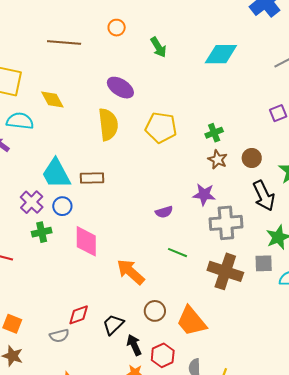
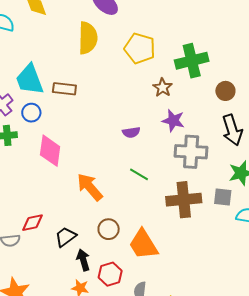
green cross: (214, 133) -> (192, 61), size x1.8
brown star: (218, 159) -> (163, 88), moved
brown cross: (225, 271) -> (184, 200), turned -32

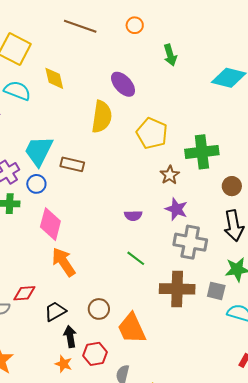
cyan trapezoid: (30, 80) -> (39, 151), turned 40
orange arrow: (90, 187) -> (64, 262), moved

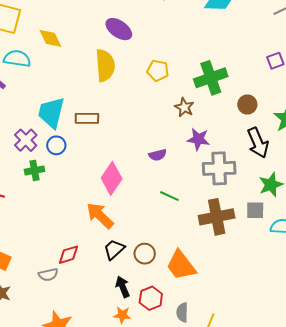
yellow pentagon: (152, 133) -> (158, 71), size x0.7
pink diamond: (50, 224) -> (112, 178), moved, turned 32
black trapezoid: (55, 311) -> (114, 249), moved

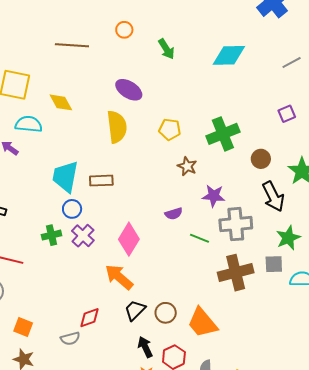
brown star: (184, 107) -> (187, 166), moved
purple cross: (26, 140) -> (83, 236), moved
green line: (169, 196) -> (199, 238), moved

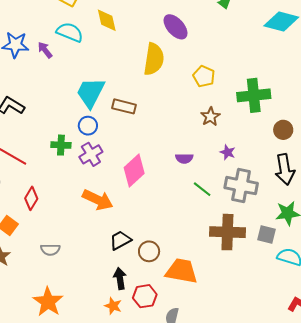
purple star: (214, 196) -> (228, 152), size x0.7
orange arrow: (119, 277) -> (98, 200), moved, turned 148
red diamond: (89, 318) -> (31, 198), moved, turned -55
orange trapezoid: (202, 323) -> (182, 271), turned 124

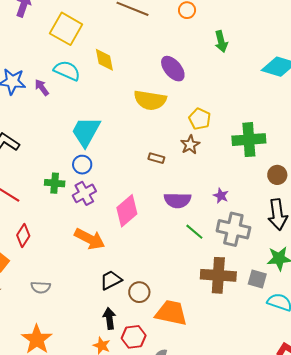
yellow semicircle: (154, 59) -> (150, 100), turned 88
brown rectangle: (124, 106) -> (156, 158), moved, size x0.7
brown star: (210, 117) -> (190, 145), moved
purple semicircle: (184, 158) -> (177, 200), size x1.5

